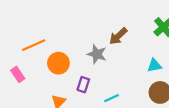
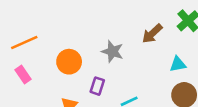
brown arrow: (118, 36) -> (152, 34), moved
orange line: (34, 45) -> (24, 43), moved

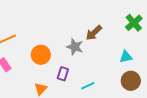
brown arrow: (152, 34) -> (94, 33), moved

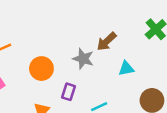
cyan triangle: (126, 57) -> (126, 69), moved

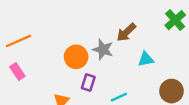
orange circle: (41, 69) -> (76, 57), moved

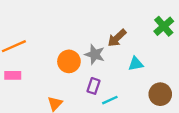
pink rectangle: (17, 71) -> (13, 75), turned -56
purple rectangle: (88, 83) -> (94, 86), moved

